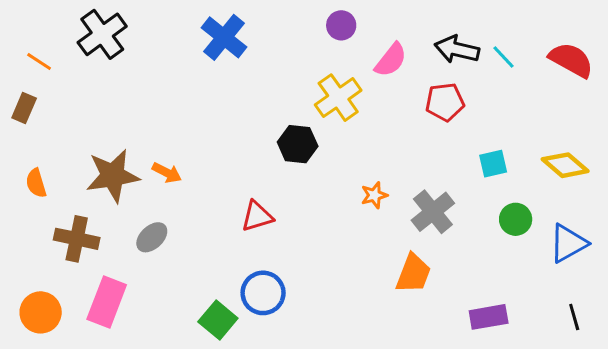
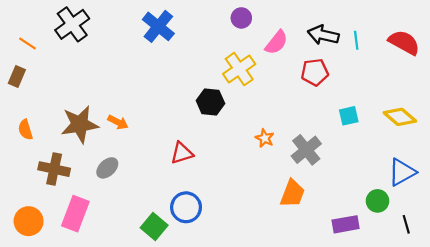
cyan line: (504, 57) -> (356, 40), turned 36
orange star: (374, 195) -> (265, 138), turned -30
green circle: (516, 219) -> (377, 201), moved

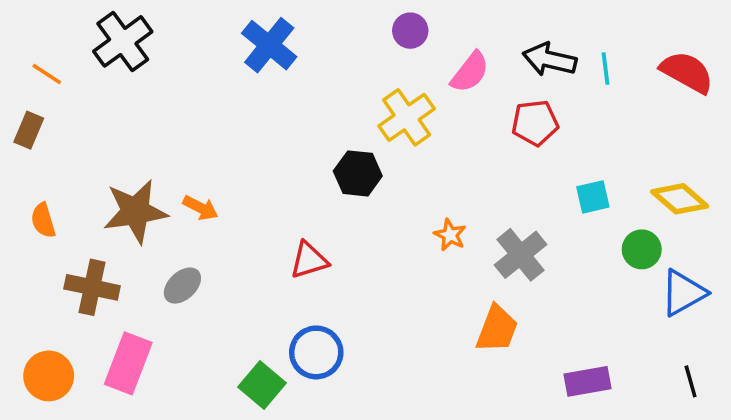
green circle: (377, 201) -> (642, 249), moved

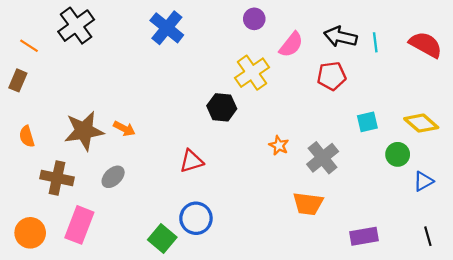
blue triangle: (683, 293) -> (423, 181), size x0.7
orange trapezoid: (497, 329) -> (308, 204), turned 76

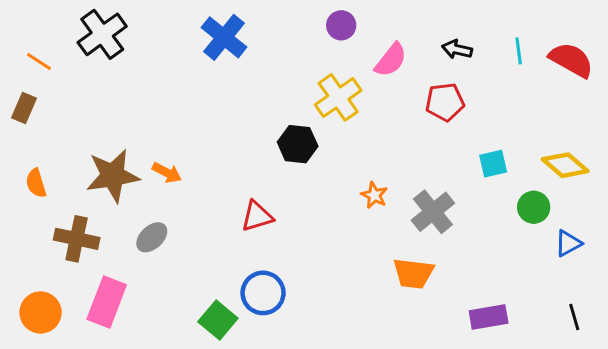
black arrow: (340, 37) -> (457, 49), size x0.7
cyan line: (375, 42) -> (519, 51), moved

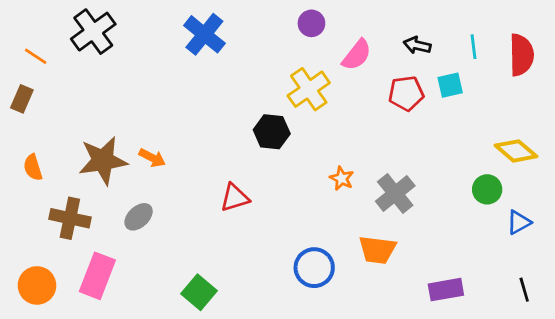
red semicircle: (571, 60) -> (521, 55), turned 60
cyan square: (493, 164) -> (450, 85), moved
blue circle: (263, 293) -> (314, 268), moved

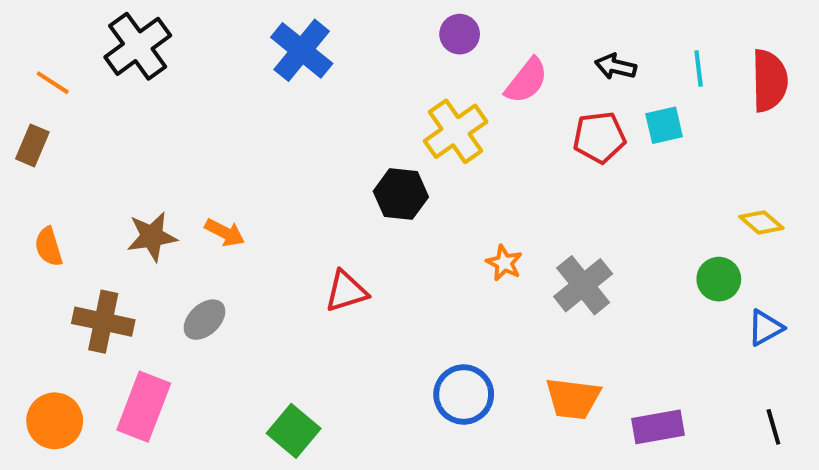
yellow diamond: (516, 151) -> (761, 222), size x0.7
brown star: (103, 161) -> (152, 237), size x0.7
orange trapezoid: (377, 250) -> (573, 399), moved

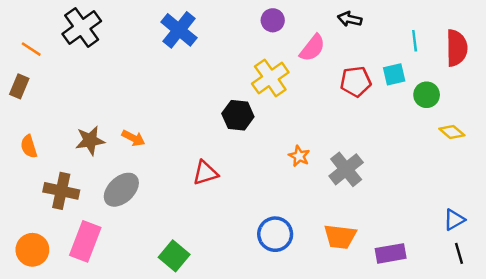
black arrow: (616, 67) -> (350, 19), moved
green circle: (719, 279) -> (427, 95), moved
gray ellipse: (204, 320) -> (121, 190), size x1.4
blue triangle: (765, 328) -> (454, 220), moved

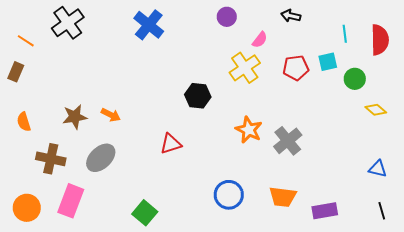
pink semicircle: (312, 48) -> (260, 40), size x0.7
yellow cross: (270, 78) -> (245, 68), moved
orange star: (299, 156) -> (249, 130), size x1.5
blue triangle: (454, 220) -> (378, 169), moved, turned 42

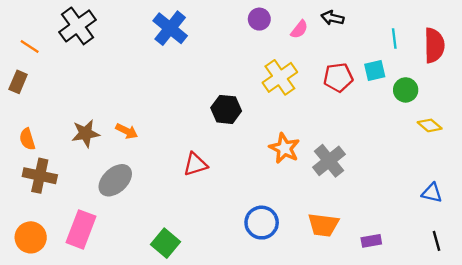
pink semicircle: (260, 40) -> (299, 29), moved
brown cross: (51, 159) -> (40, 176), moved
purple rectangle: (325, 211) -> (371, 241), size x0.7

